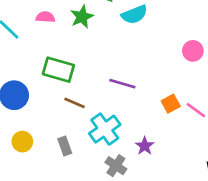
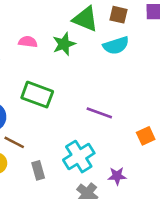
brown line: (75, 103) -> (14, 142), moved
purple star: (145, 146) -> (117, 176), turned 30

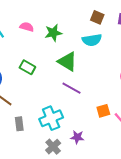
green triangle: (85, 19) -> (67, 62), moved
green rectangle: (37, 95) -> (27, 67), size x0.7

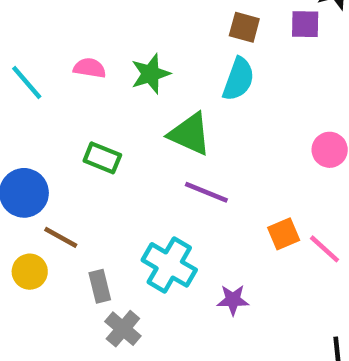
cyan semicircle: (92, 40) -> (238, 79), turned -54
cyan cross: (51, 118) -> (169, 265), turned -30
gray cross: (53, 147) -> (123, 329), moved

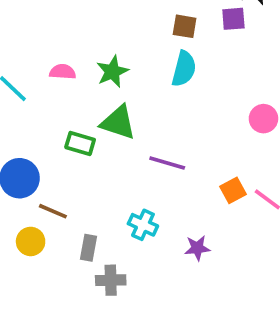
green triangle: (190, 134) -> (118, 123), moved
cyan cross: (169, 265) -> (143, 225), size x0.7
gray rectangle: (100, 286) -> (88, 248), turned 30
gray cross: (123, 329) -> (111, 280), turned -36

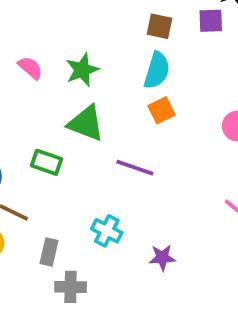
pink semicircle: (63, 72) -> (30, 68), turned 35
green rectangle: (80, 144) -> (47, 162), moved
orange square: (233, 190) -> (161, 110), moved

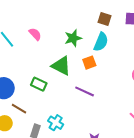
green star: (82, 70) -> (73, 38), moved
orange square: (161, 110) -> (89, 63), moved
cyan cross: (107, 231) -> (56, 123), moved

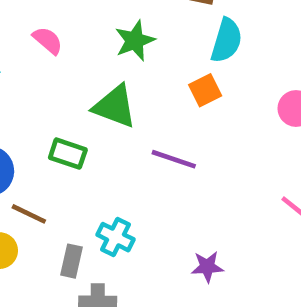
cyan semicircle: (101, 42) -> (227, 40), moved
orange square: (89, 63) -> (205, 90), moved

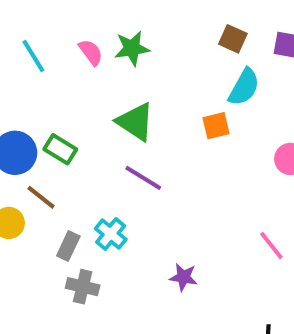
green star: (135, 41) -> (132, 48), moved
green rectangle: (68, 154) -> (60, 149), moved
purple line: (174, 159) -> (143, 178), moved

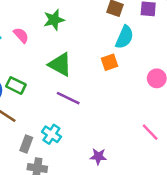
pink semicircle: (91, 52) -> (21, 35), moved

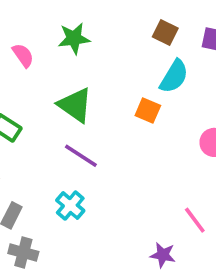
orange square: (110, 62) -> (148, 110), turned 35
cyan cross: (51, 134) -> (70, 206), moved
purple star: (98, 156) -> (163, 255), moved

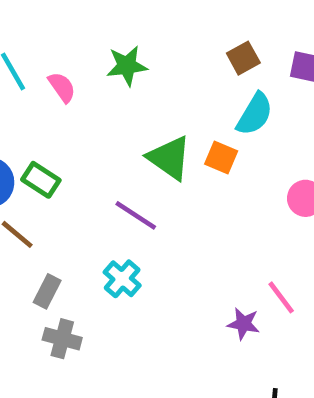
brown square: (165, 33) -> (243, 58), turned 35
green triangle: (75, 105) -> (169, 158), moved
purple star: (163, 255) -> (244, 324), moved

